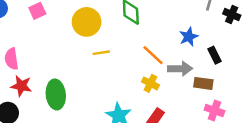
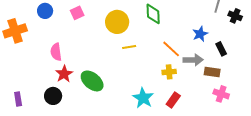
yellow cross: (150, 83) -> (169, 72), turned -32
red star: (21, 86) -> (64, 74), turned 30
green ellipse: (56, 94) -> (92, 81), turned -45

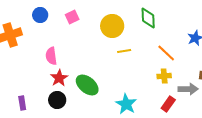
gray arrow: (193, 60) -> (188, 89), moved
black circle: (53, 96) -> (57, 100), moved
cyan star: (143, 98) -> (126, 104), moved
purple rectangle: (18, 99) -> (22, 103), moved

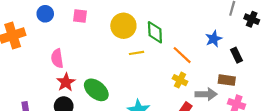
pink square: (72, 17) -> (80, 16), turned 32
green diamond: (148, 18) -> (155, 32), moved
yellow cross: (164, 76) -> (180, 80), turned 32

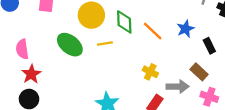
orange line: (182, 55) -> (153, 31), moved
brown rectangle: (227, 80) -> (199, 72), turned 35
green ellipse: (96, 90) -> (70, 45), moved

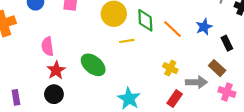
green ellipse: (70, 45) -> (93, 65), moved

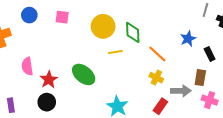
orange line: (172, 29) -> (157, 54), moved
pink semicircle: (47, 46) -> (27, 66), moved
brown rectangle: (217, 68) -> (200, 78), turned 56

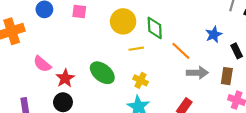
pink semicircle: (27, 66) -> (42, 64), turned -42
yellow cross: (156, 78) -> (141, 80), moved
gray arrow: (181, 91) -> (197, 73), moved

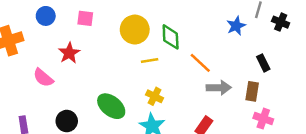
blue star: (214, 35) -> (236, 26), moved
green ellipse: (102, 73) -> (111, 106), moved
red star: (65, 78) -> (69, 53), moved

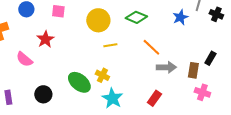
green diamond: (171, 37) -> (136, 17), moved, turned -65
black rectangle: (263, 63) -> (210, 58), moved, turned 56
yellow cross: (154, 96) -> (102, 75), moved

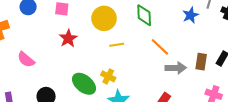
green diamond: (136, 17) -> (144, 15), turned 65
red star: (45, 39) -> (68, 38), moved
brown rectangle: (193, 70) -> (201, 62), moved

